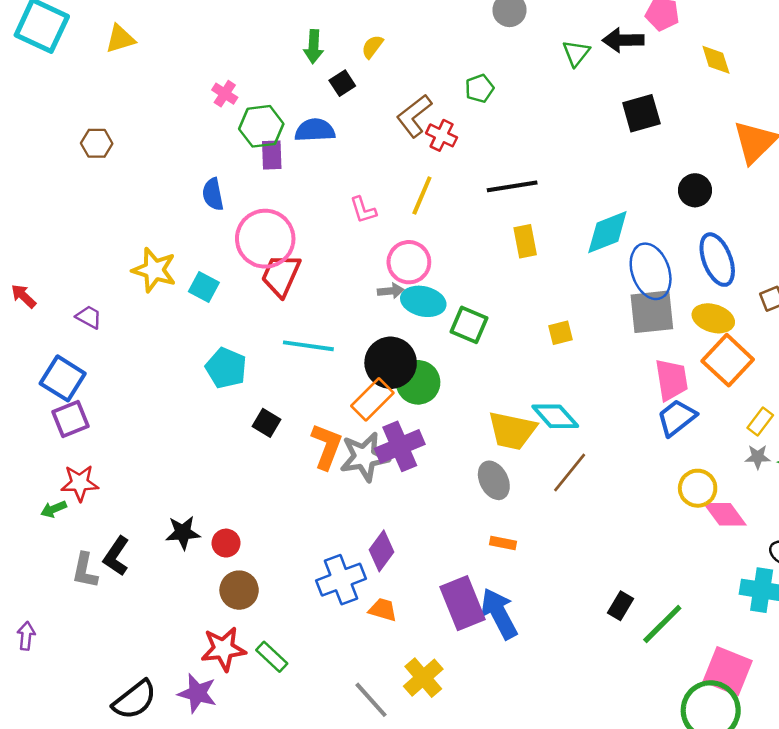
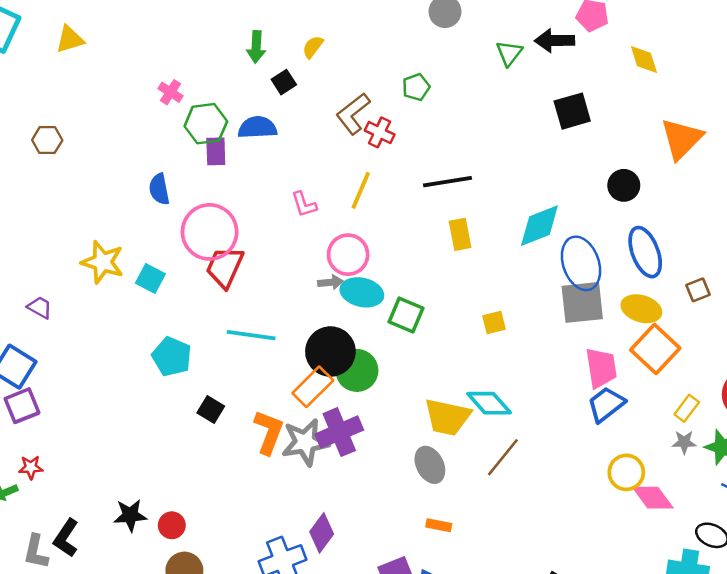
red star: (80, 483) -> (31, 467), size x0.7

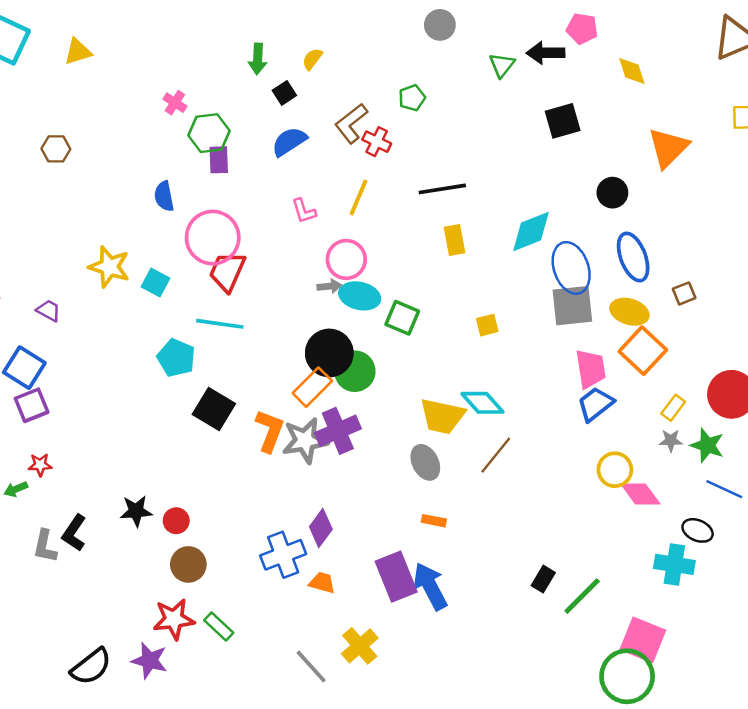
blue semicircle: (257, 127) -> (289, 142), moved, turned -30
cyan line: (251, 335) -> (220, 324), moved
black square: (211, 409) -> (214, 409), size x1.6

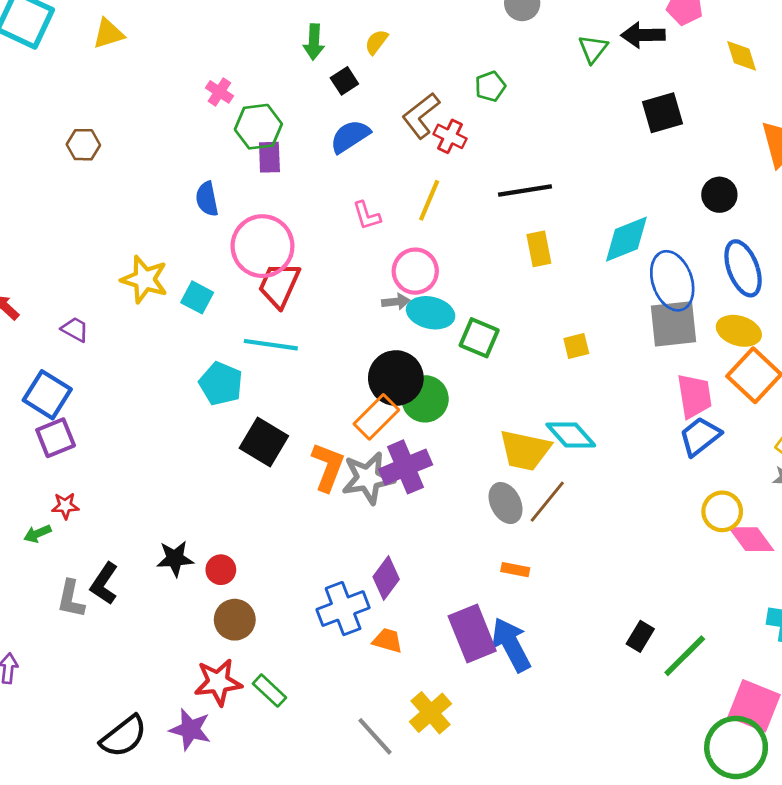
brown line: (496, 455) -> (547, 502), moved

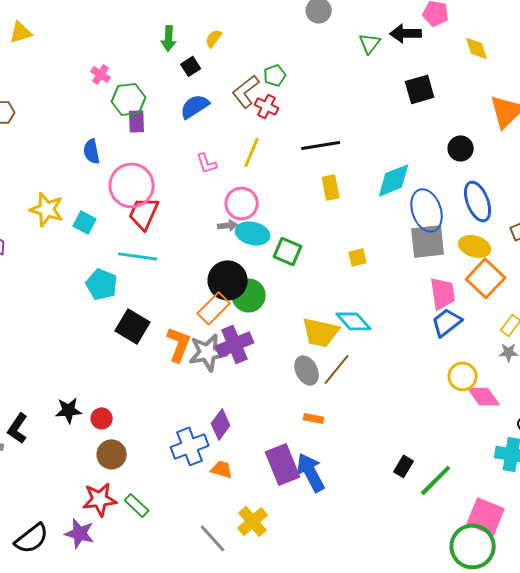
green pentagon: (490, 86) -> (275, 75), moved

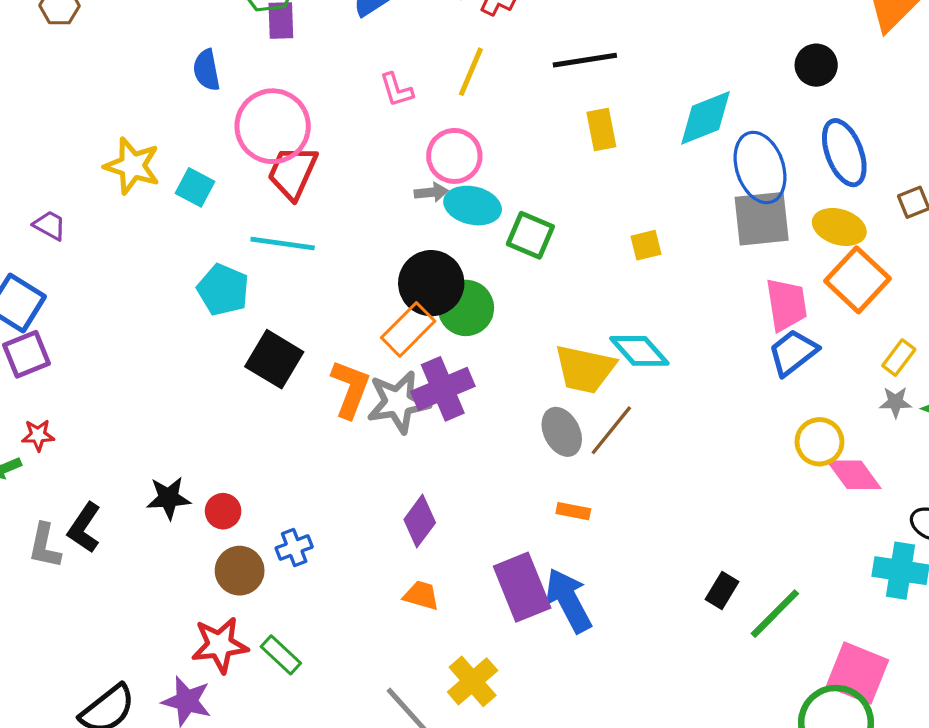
blue cross: (190, 446) -> (294, 547), moved, size x0.6

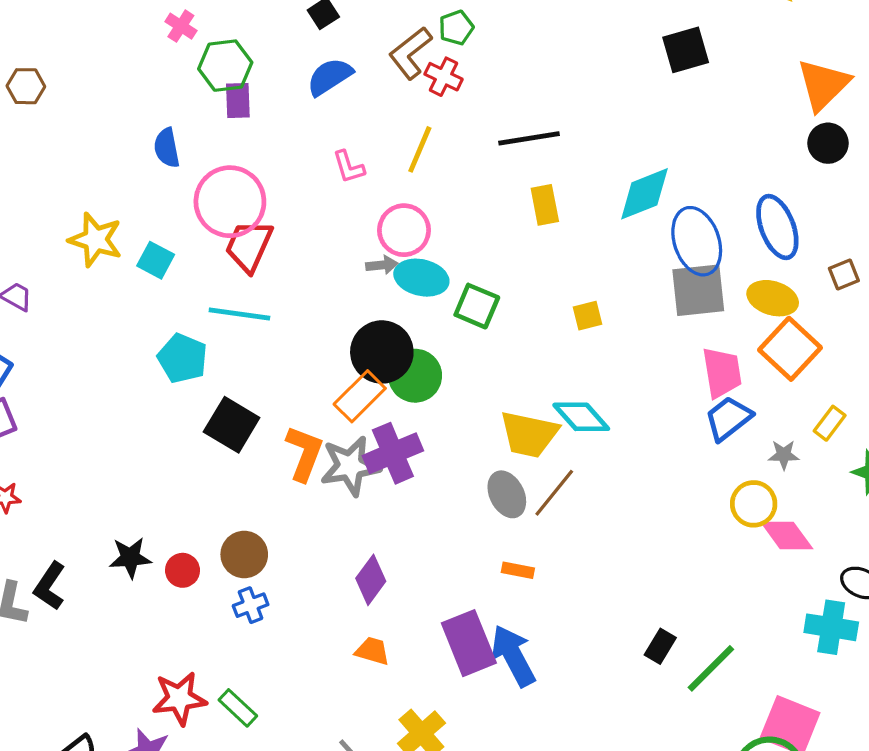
black circle: (816, 65) -> (828, 143), moved
gray star: (895, 402) -> (784, 455), moved
brown circle: (240, 571) -> (244, 554), moved

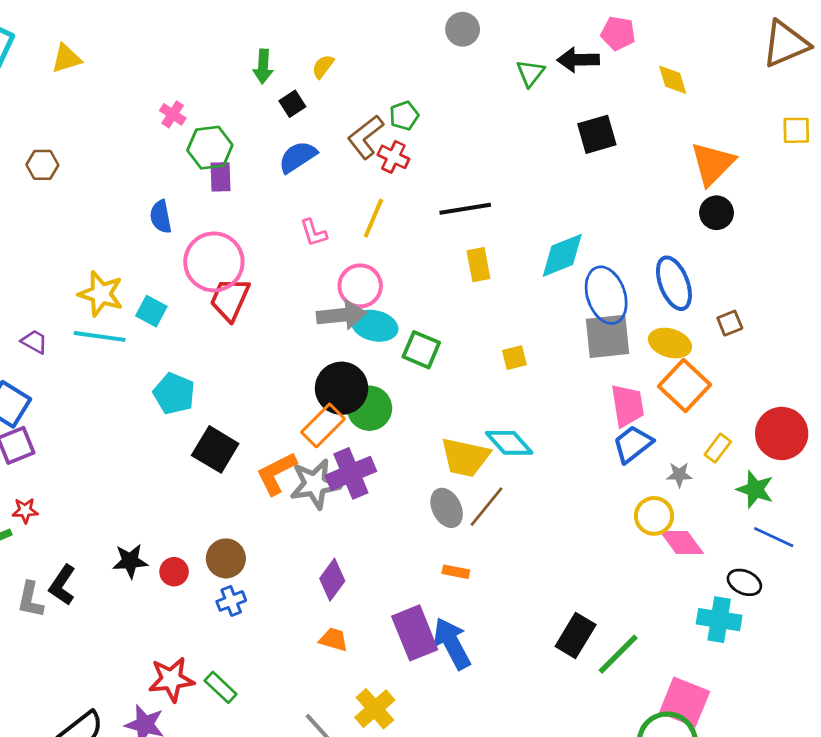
gray arrow: (382, 265) -> (342, 315), size x1.8
cyan line: (239, 314) -> (100, 336), moved
orange L-shape: (304, 453) -> (276, 473), turned -138
black rectangle: (660, 646) -> (576, 636), size x1.5

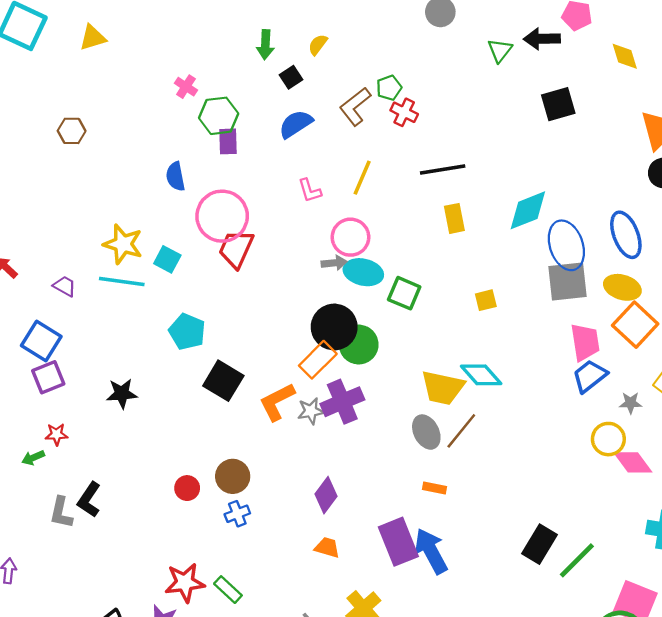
red cross: (393, 157) -> (404, 112), moved
gray arrow: (342, 315) -> (334, 263), size x0.6
gray star: (315, 484) -> (311, 411), size x0.6
black star: (130, 561) -> (122, 394), moved

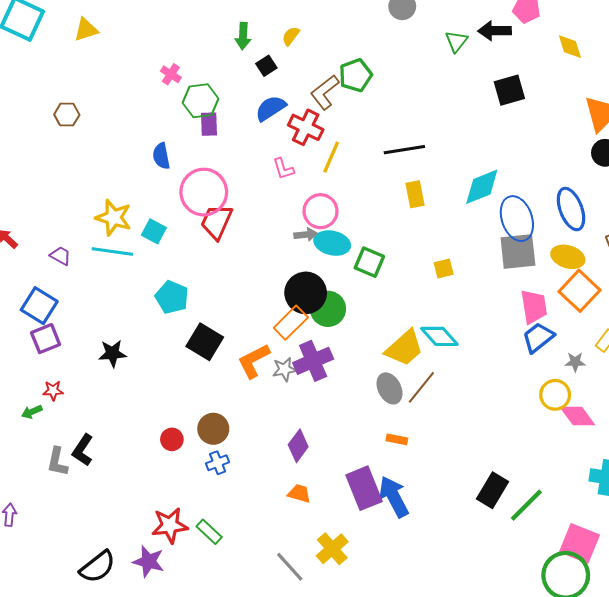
green pentagon: (389, 88) -> (356, 75), size x1.4
red cross: (404, 112) -> (306, 127), moved, size x1.4
yellow trapezoid: (443, 388) -> (404, 348), turned -54

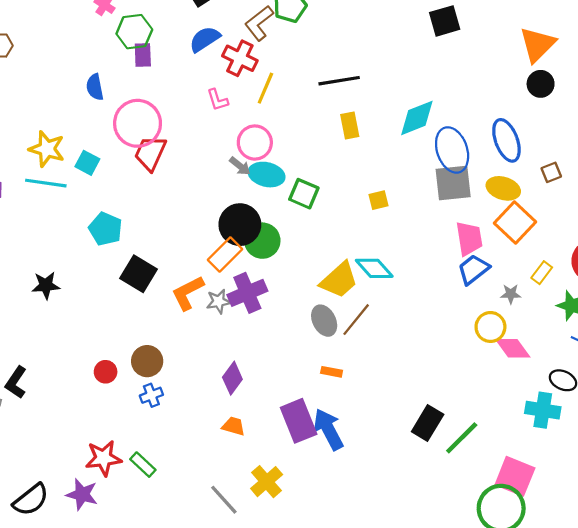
gray arrow: (306, 235) -> (240, 166), turned 45

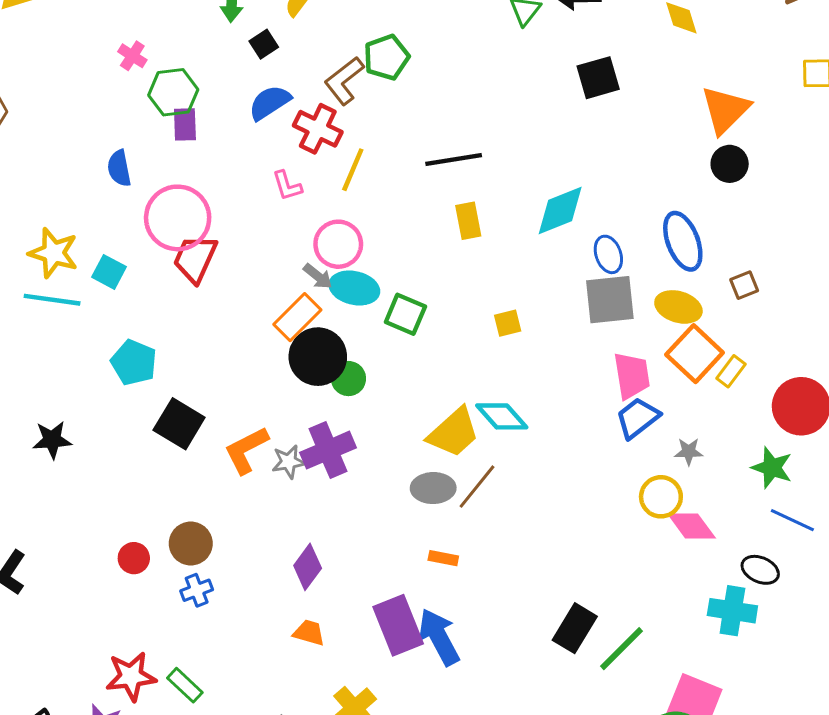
blue ellipse: (452, 150) -> (608, 254), size x0.6
green circle: (262, 241) -> (348, 379), size x0.7
orange rectangle: (225, 254) -> (297, 317), moved
yellow rectangle: (542, 273) -> (731, 371), moved
gray ellipse: (324, 321) -> (433, 488), turned -64

